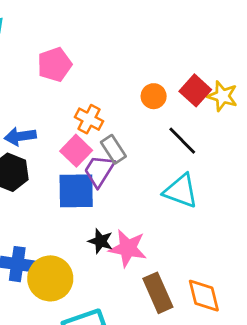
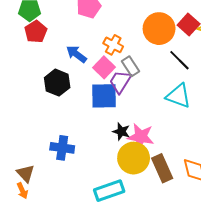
orange circle: (154, 96) -> (159, 29), size x1.8
blue arrow: (20, 136) -> (76, 54), moved, turned 45
yellow circle: (50, 278) -> (134, 158), moved

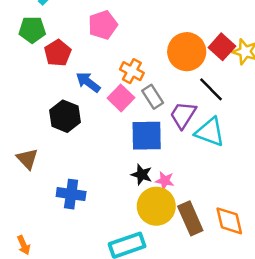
red pentagon: (36, 32) -> (58, 53), moved
purple trapezoid: (120, 82) -> (183, 115), moved
blue square: (104, 96) -> (147, 136), moved
pink star: (141, 137) -> (165, 181), size x0.6
brown triangle: (25, 173) -> (27, 159), moved

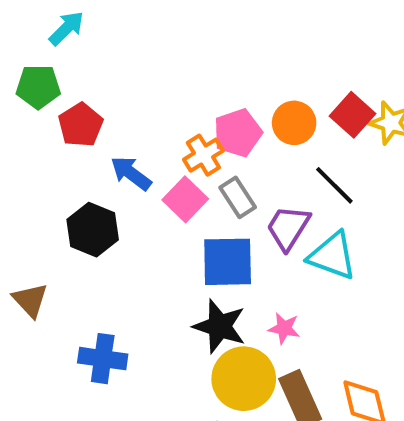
pink pentagon: (103, 25) -> (238, 133), moved
orange circle: (187, 52) -> (294, 123), size x0.7
orange cross: (132, 71) -> (203, 155), turned 30
black star: (142, 175) -> (220, 326), size x1.5
pink star: (165, 181) -> (284, 328), moved

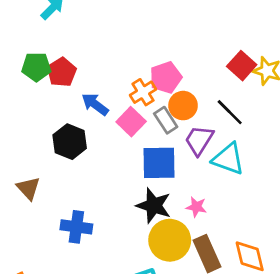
green pentagon: (38, 87) -> (36, 67), moved
orange circle: (294, 123) -> (183, 106), moved

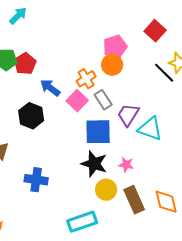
red square: (242, 66) -> (155, 31), moved
pink pentagon: (166, 78) -> (115, 47), moved
orange circle: (183, 106) -> (112, 65), moved
black line: (230, 112) -> (164, 73), moved
yellow circle: (170, 240) -> (106, 190), size x0.7

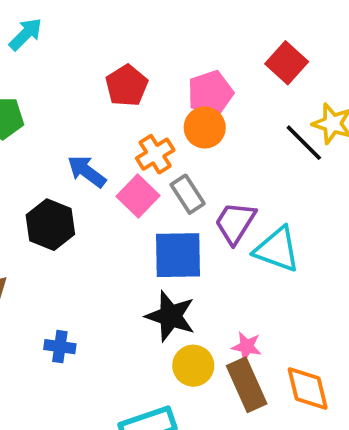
red pentagon: (25, 64) -> (127, 86), moved
pink star: (126, 165) -> (247, 347), moved
blue cross: (36, 180) -> (60, 347), size x0.7

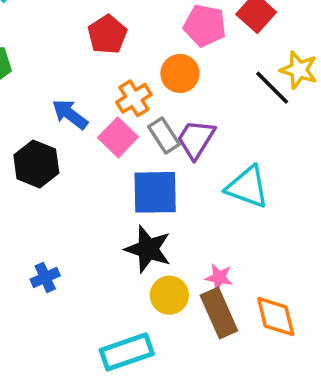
pink pentagon: (210, 93) -> (205, 26), moved, turned 30
purple trapezoid: (235, 223) -> (196, 139), moved
blue cross: (60, 347) -> (45, 277), turned -32

